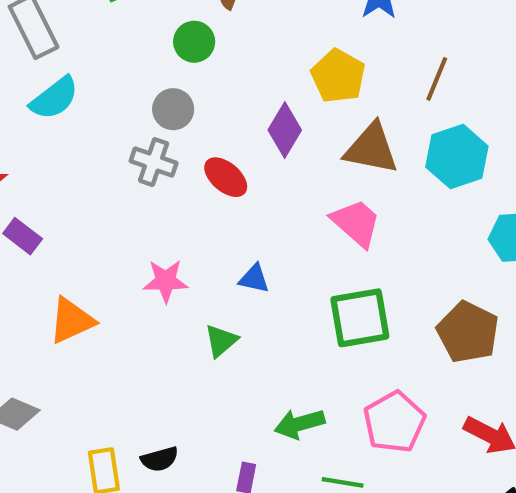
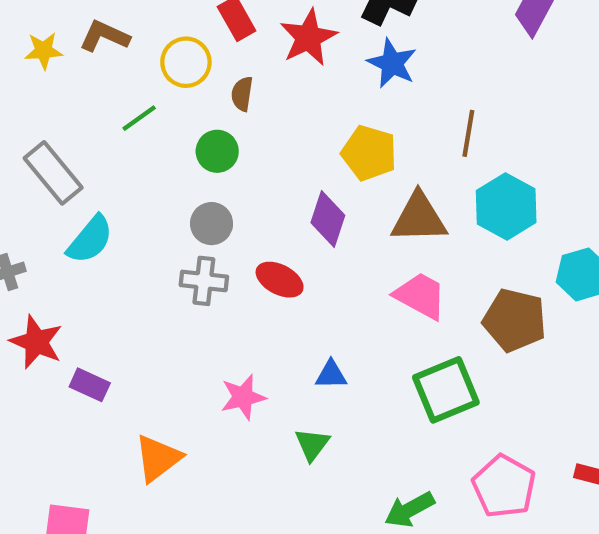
brown pentagon: (468, 332) -> (515, 320), moved

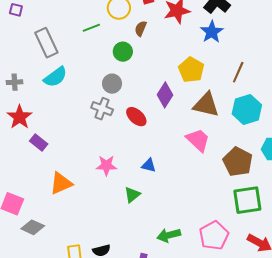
green square: (446, 390) -> (247, 200), moved

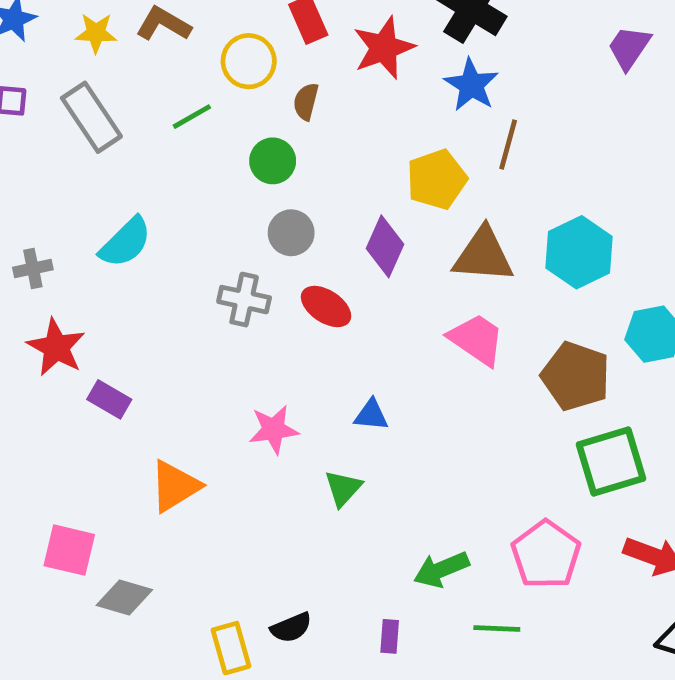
gray rectangle: (46, 43) -> (91, 117), moved
yellow pentagon: (191, 70) -> (437, 179), turned 30
brown line: (238, 72) -> (508, 145), moved
gray circle: (112, 84) -> (291, 233), moved

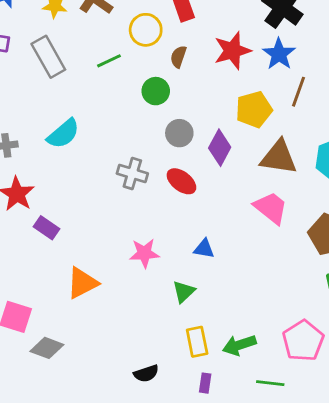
red star: (384, 48) -> (232, 51), moved
gray circle: (291, 233) -> (179, 133), moved
yellow rectangle: (231, 648) -> (197, 342), moved

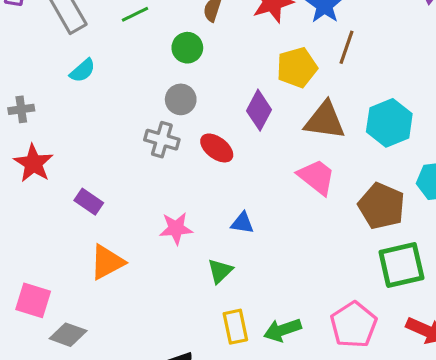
gray circle: (179, 133) -> (181, 99), moved
cyan semicircle: (63, 134) -> (83, 71), moved, size x0.7
purple rectangle: (47, 228) -> (89, 202), moved

